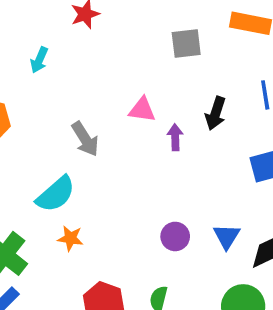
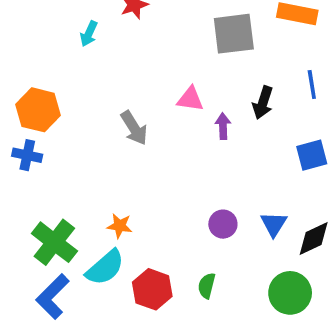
gray square: (186, 44) -> (234, 34), size x1.4
cyan arrow: (39, 60) -> (89, 34), moved
cyan semicircle: (56, 194) -> (105, 268), moved

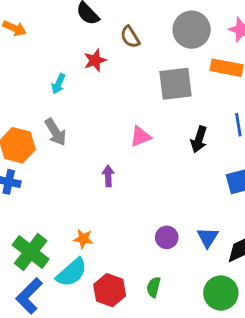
pink triangle: (190, 99) -> (140, 136), turned -30
purple arrow: (223, 126) -> (108, 176), moved
gray arrow: (134, 128) -> (56, 132), moved

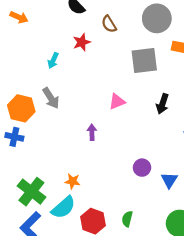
purple circle: (167, 237) -> (142, 168), moved

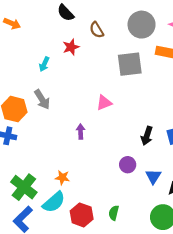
black arrow: (163, 104) -> (147, 136), moved

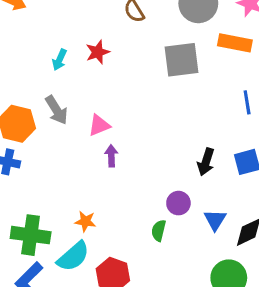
red star: (71, 47) -> (98, 52), moved
pink triangle: (104, 103) -> (99, 125), moved
green cross: (24, 187) -> (31, 235), turned -30
green semicircle: (114, 213) -> (159, 231), moved

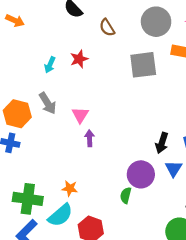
pink triangle: (99, 125) -> (80, 115), turned -36
purple circle: (178, 203) -> (141, 174), size x1.5
blue triangle: (215, 220) -> (174, 169), moved

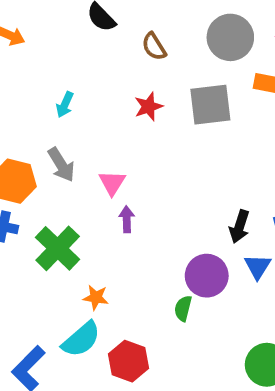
red star: (79, 59) -> (149, 106), moved
green cross: (28, 199) -> (58, 248), moved, turned 36

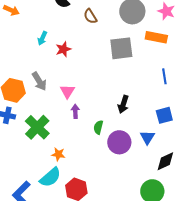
cyan arrow: (65, 105) -> (42, 38), moved
red star: (149, 106) -> (63, 49), moved
black arrow: (239, 227) -> (123, 104), moved
green semicircle: (183, 308) -> (98, 127), moved

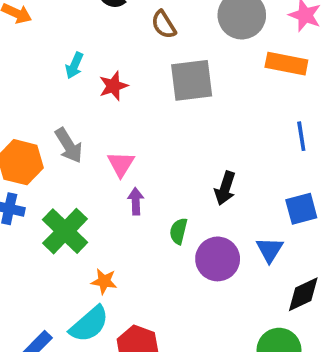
gray square: (121, 48) -> (192, 80), moved

